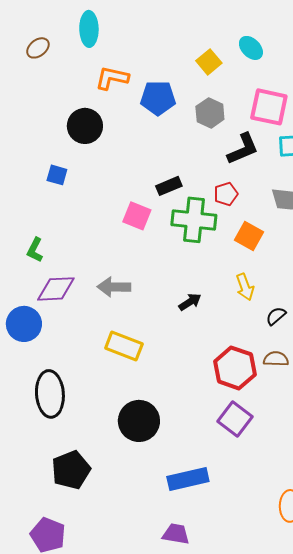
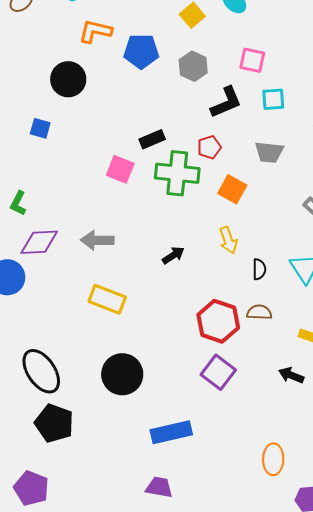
pink square: (269, 107) -> (252, 60), size x0.7
black semicircle: (276, 316) -> (259, 269), turned 130
black ellipse: (50, 394) -> (41, 371), moved, turned -30
black pentagon: (71, 470) -> (54, 423), turned -30

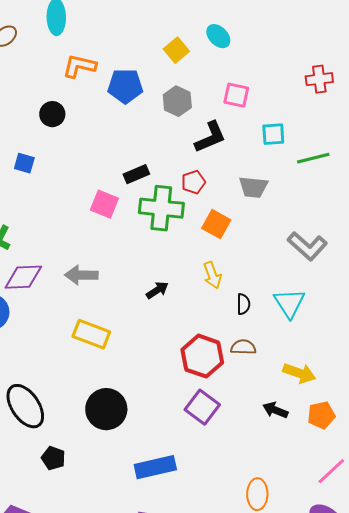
black circle: (68, 79) -> (52, 114), size x0.7
cyan square: (273, 99) -> (273, 134), moved
black pentagon: (54, 423) -> (53, 458), moved, size x0.6

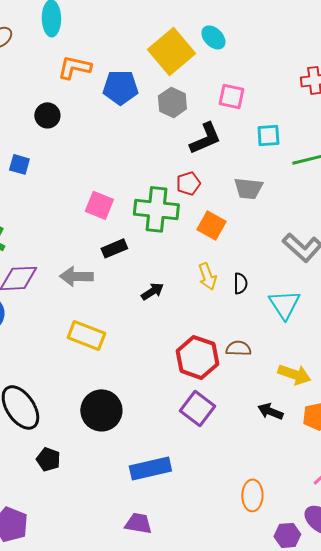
yellow square: (176, 50) -> (171, 51), size x1.8
black rectangle: (136, 174) -> (114, 248), moved
black semicircle: (243, 304) -> (240, 283), moved

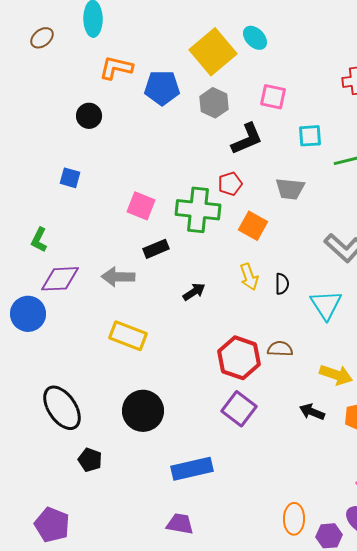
blue square: (19, 164) -> (70, 178), moved
orange ellipse: (252, 495) -> (294, 519), moved

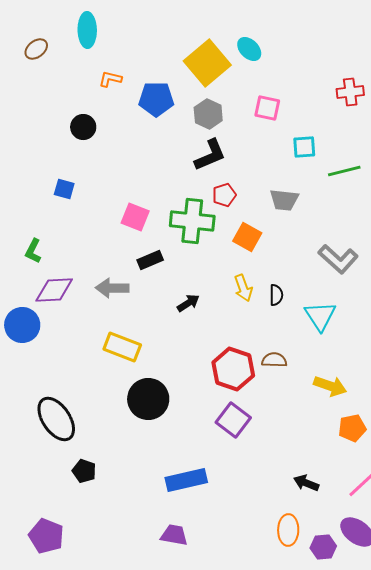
orange L-shape: (116, 68) -> (110, 79), size x0.7
black L-shape: (247, 139) -> (210, 155), moved
black circle: (143, 411) -> (148, 399), moved
black arrow: (312, 412) -> (306, 483), moved

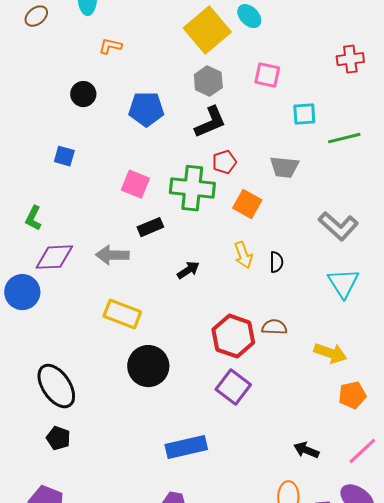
blue pentagon: (156, 99) -> (146, 109), moved
cyan triangle: (320, 316) -> (343, 283), moved
black pentagon: (84, 471) -> (58, 438), moved

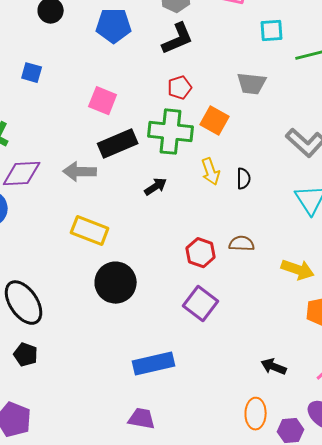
red pentagon: (224, 162) -> (180, 88), moved
green cross: (192, 188) -> (171, 132), moved
black rectangle: (150, 227) -> (118, 144), size x1.5
red hexagon: (233, 336) -> (201, 253), size x0.7

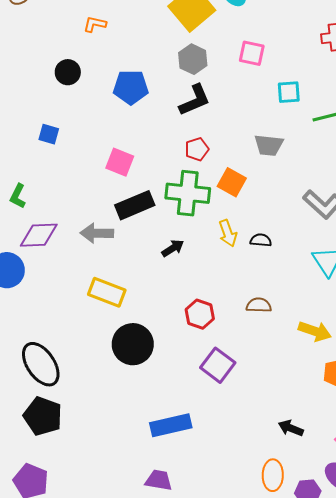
black semicircle: (244, 179) -> (261, 240), turned -85
red hexagon: (201, 253) -> (200, 314), moved
black pentagon: (26, 355) -> (43, 416), size x1.6

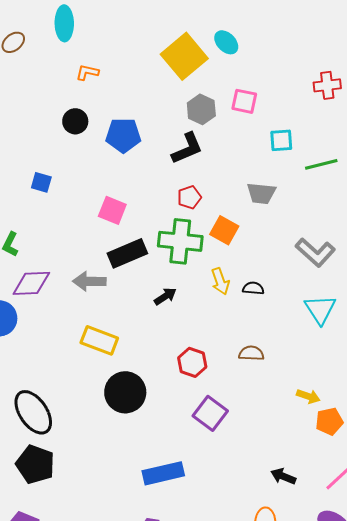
gray hexagon: (193, 59) -> (201, 109), moved
black circle: (68, 72) -> (75, 121), moved
yellow arrow: (315, 331) -> (308, 396), moved, size x0.7

